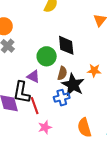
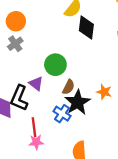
black diamond: (66, 45) -> (86, 28), moved
blue cross: (62, 98) -> (62, 114), turned 35
red line: (35, 106) -> (34, 127), moved

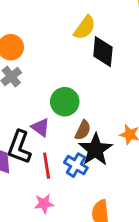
red line: (34, 127) -> (47, 166), moved

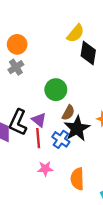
purple triangle: (40, 127) -> (39, 120), moved
pink star: (44, 204) -> (45, 169), moved

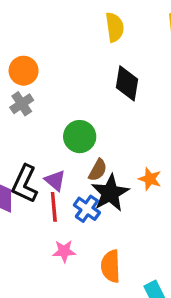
yellow semicircle: (75, 33) -> (115, 27), moved, turned -48

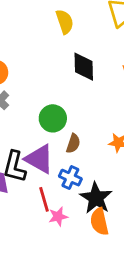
purple triangle: (55, 180) -> (39, 159), size x1.6
black star: (110, 193) -> (96, 198), moved
red line: (54, 207) -> (44, 199), moved

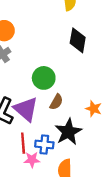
blue cross: (70, 178) -> (44, 144), moved, turned -30
black star: (96, 198) -> (68, 132), moved

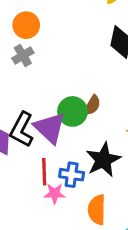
green circle: (44, 78) -> (72, 111), moved
brown semicircle: (56, 102) -> (92, 105), moved

